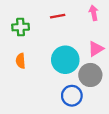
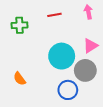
orange semicircle: (21, 61) -> (20, 79), moved, turned -32

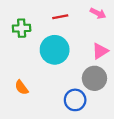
pink arrow: (88, 12) -> (98, 13), turned 128
cyan circle: (62, 56) -> (55, 50), moved

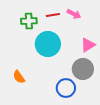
pink arrow: (98, 13) -> (74, 14), moved
green cross: (22, 28) -> (29, 21), moved

